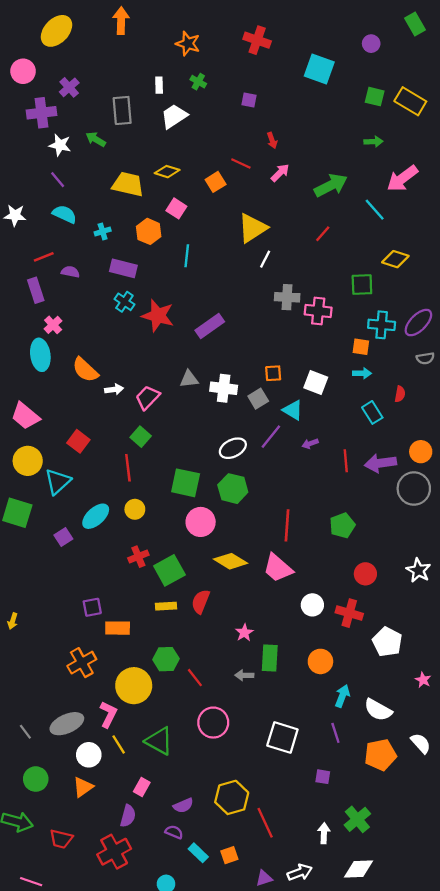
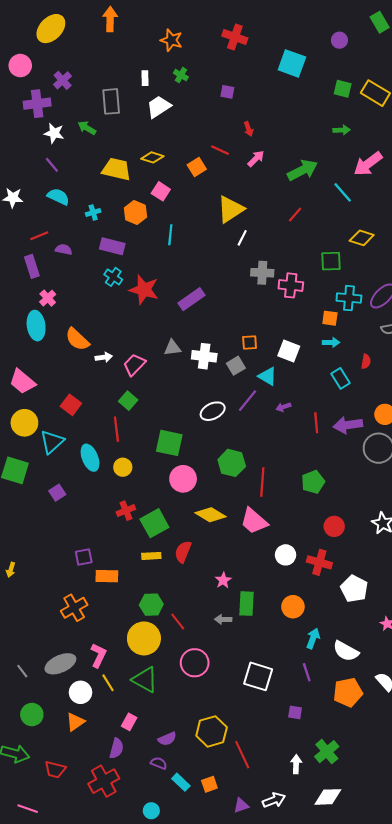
green hexagon: (233, 489) -> (232, 463), moved
cyan ellipse: (96, 516) -> (90, 458), moved, turned -70
yellow circle: (134, 686) -> (144, 638), moved

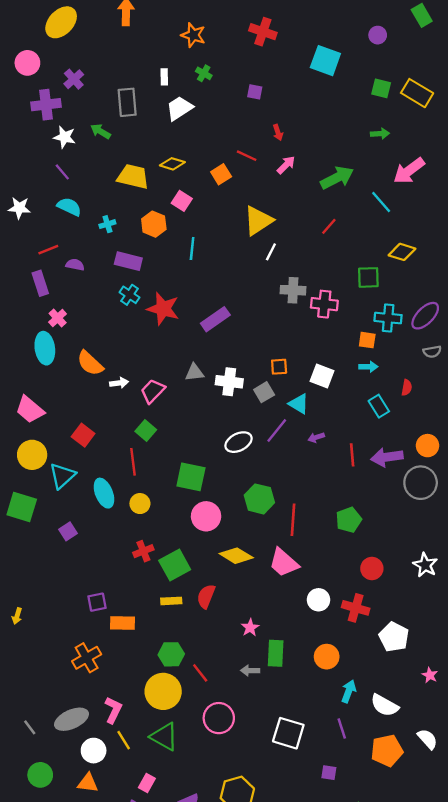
orange triangle: (75, 722) -> (88, 783), turned 42

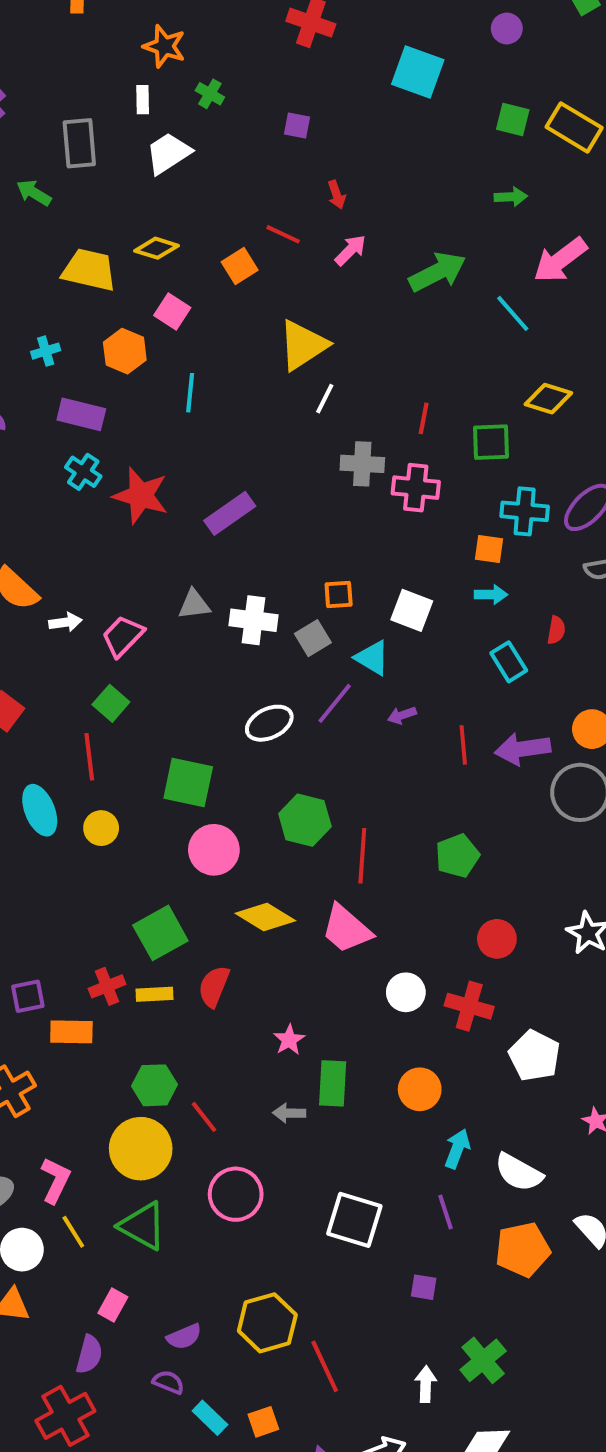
orange star: (193, 35) -> (164, 46), moved
red line: (329, 226) -> (424, 418), moved, turned -30
red cross: (143, 551) -> (107, 986), moved

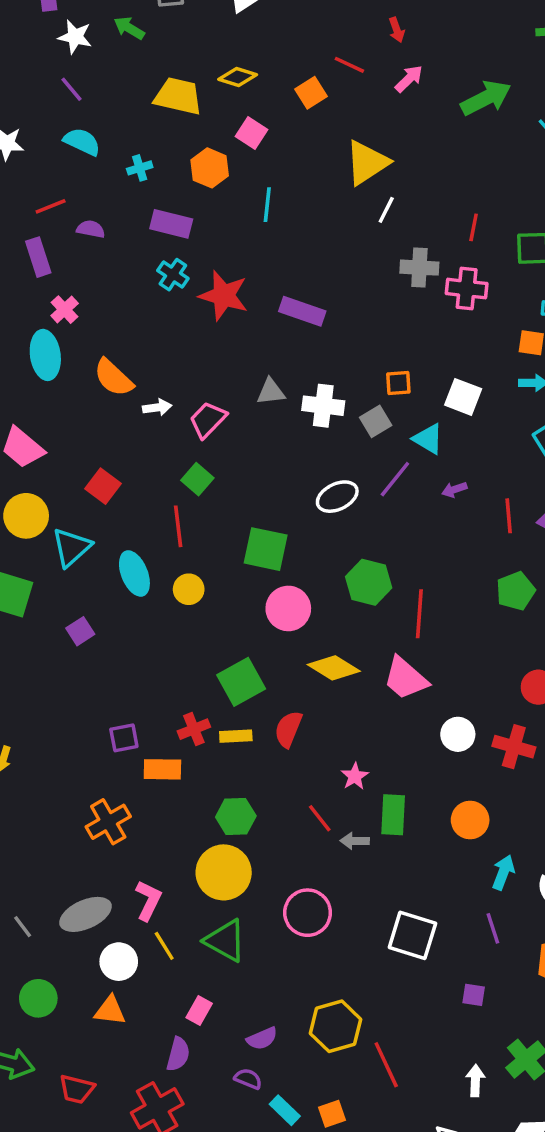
purple rectangle: (230, 513) -> (302, 311), turned 54
green pentagon: (457, 856) -> (516, 591), moved
red line: (204, 1117) -> (320, 818), moved

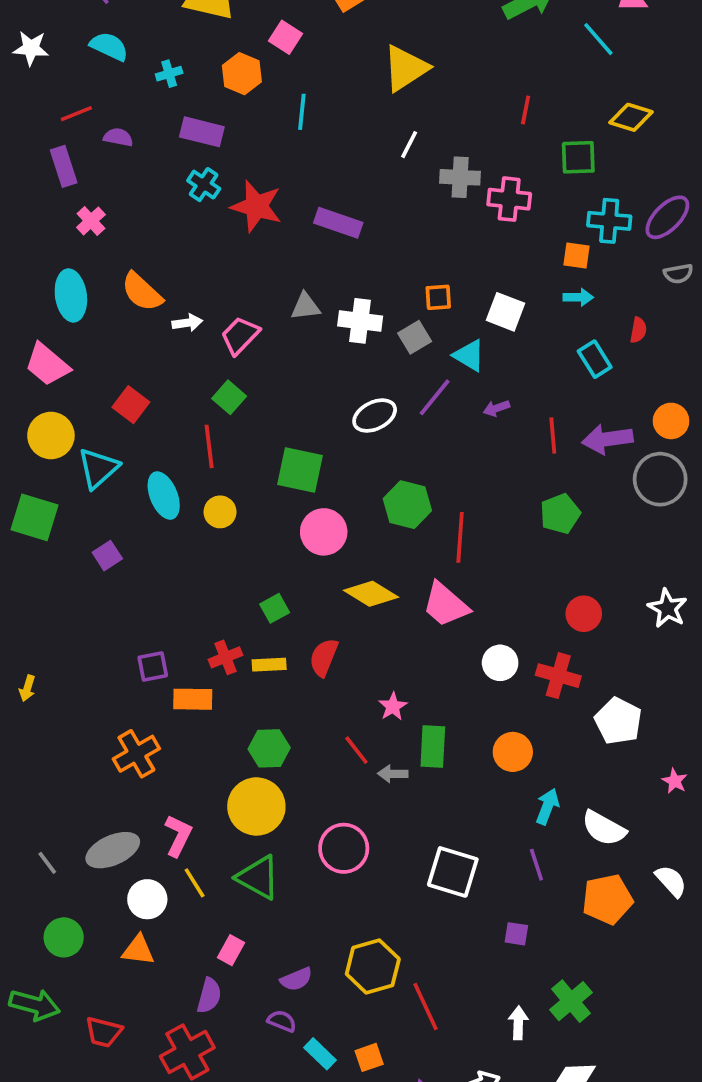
white line: (386, 210) -> (409, 145), moved
red line: (474, 227) -> (526, 110), moved
cyan ellipse: (45, 355) -> (71, 295), moved
green square: (241, 682) -> (275, 608), size x0.6

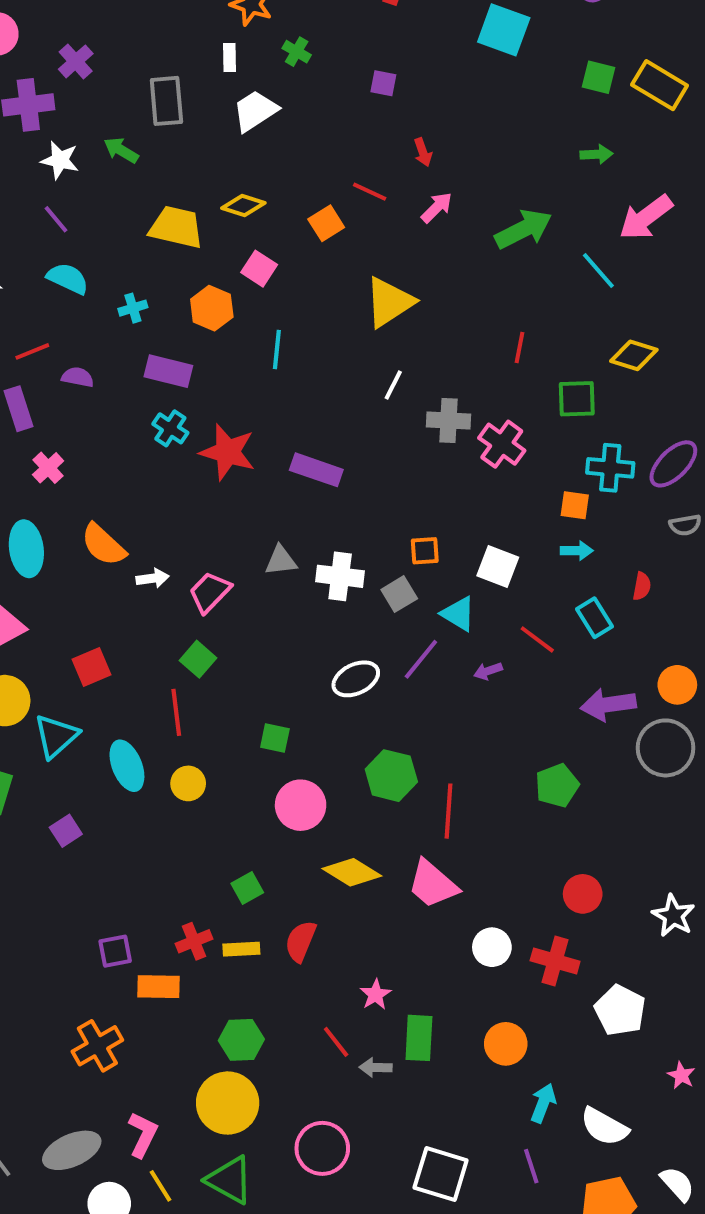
pink cross: (509, 199) -> (502, 444), turned 30
red square: (131, 405) -> (91, 667), turned 30
red line: (553, 436) -> (537, 639), moved, turned -48
green square: (300, 470) -> (275, 738), size x0.6
white star: (667, 608) -> (673, 916), moved

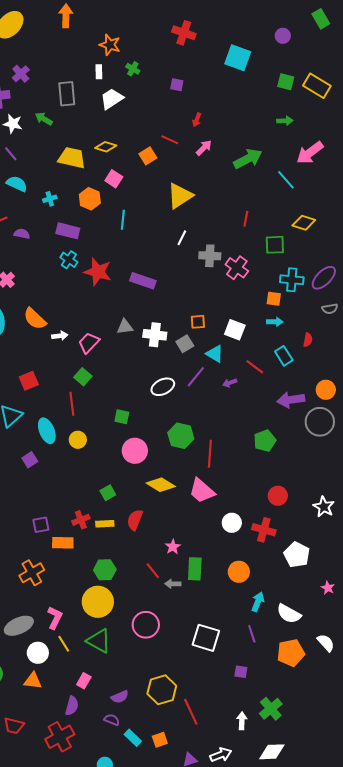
red arrow: (423, 152) -> (197, 120), turned 40
purple square: (66, 831) -> (30, 460), moved

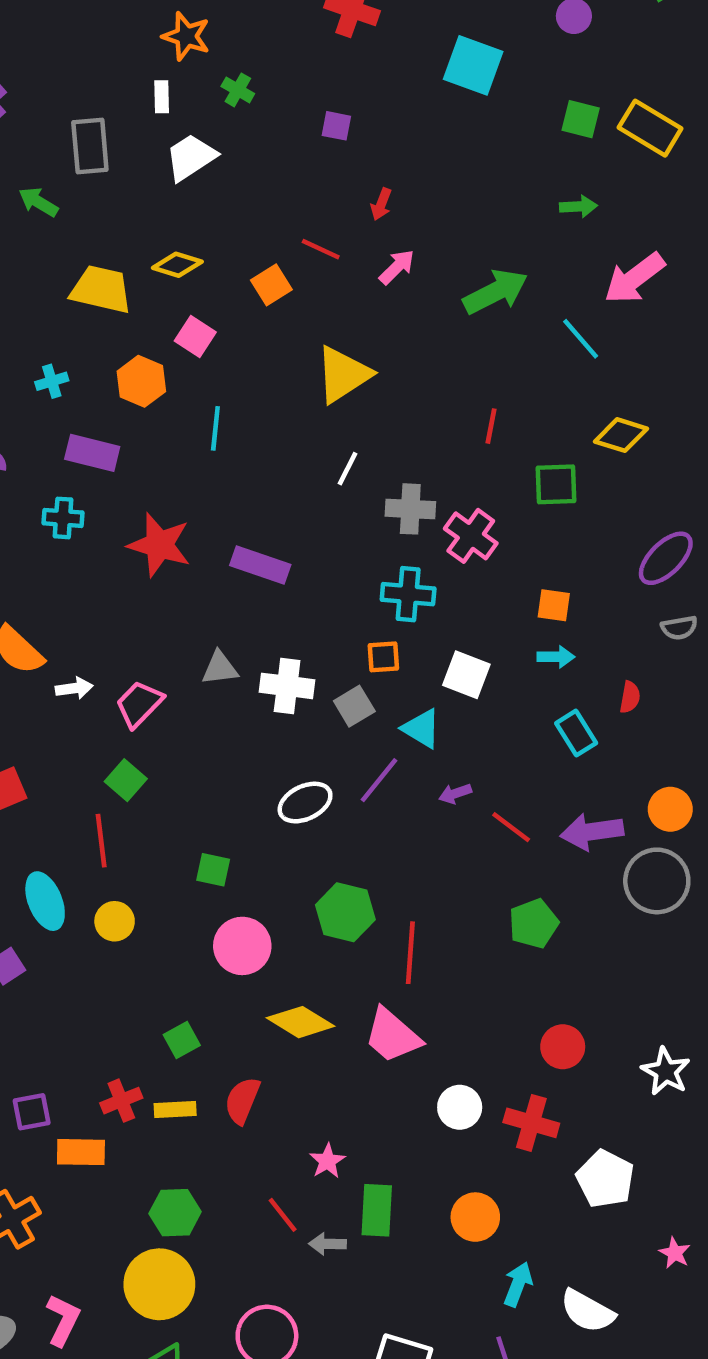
cyan cross: (69, 260) -> (63, 518), moved, turned -30
cyan cross: (292, 280) -> (408, 594), moved
red line: (255, 367) -> (511, 827), moved

